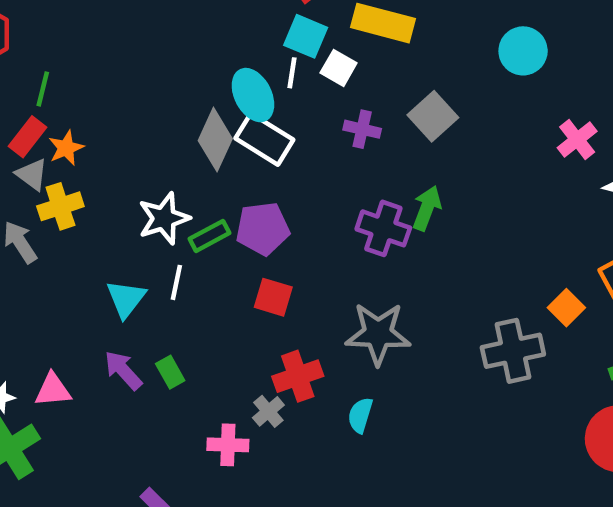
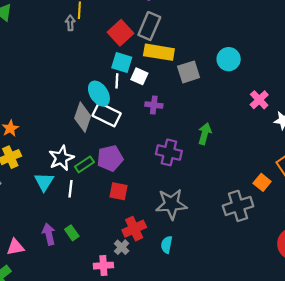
gray square: (433, 116) -> (189, 72), moved, turned 30
green arrow: (427, 208) -> (205, 134), moved
cyan triangle: (126, 299) -> (44, 182), moved
purple arrow: (123, 370) -> (49, 234), turned 35

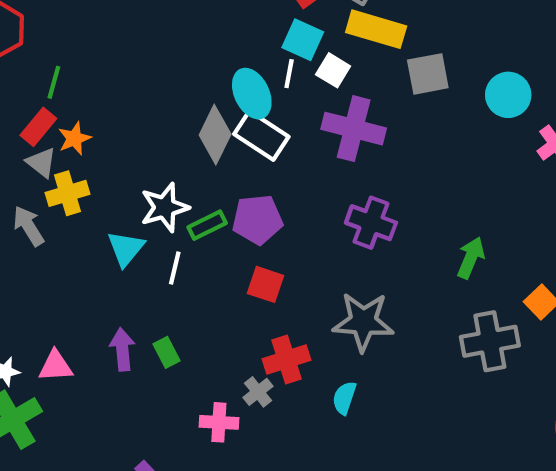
cyan circle: (229, 59) -> (508, 95), moved
purple cross: (154, 105) -> (354, 129), size x1.8
green arrow: (205, 134) -> (471, 258), moved

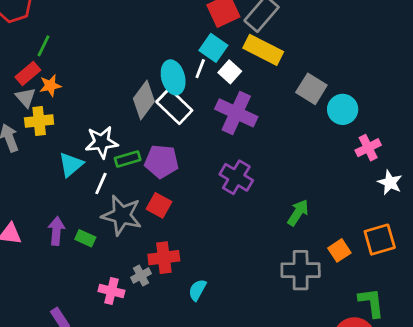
gray square: (428, 74) -> (311, 89), moved, turned 32
gray star: (363, 322) -> (122, 215), moved
green rectangle: (167, 352) -> (85, 238), turned -48

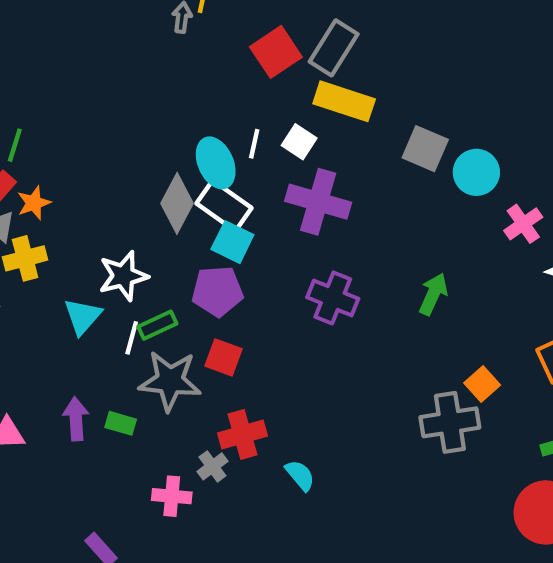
cyan square: (213, 48) -> (232, 242), moved
green rectangle: (128, 159) -> (157, 325), moved
green arrow: (298, 213) -> (433, 294), moved
orange square: (339, 250) -> (482, 384), moved
cyan semicircle: (197, 290) -> (300, 475), turned 120

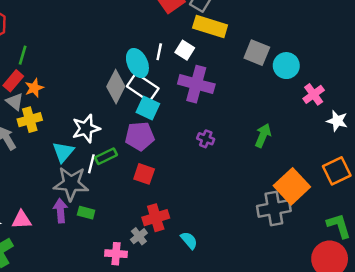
purple cross: (333, 298) -> (206, 139), size x0.6
gray star: (170, 381) -> (71, 184), moved
orange square: (482, 384) -> (292, 186), size x1.8

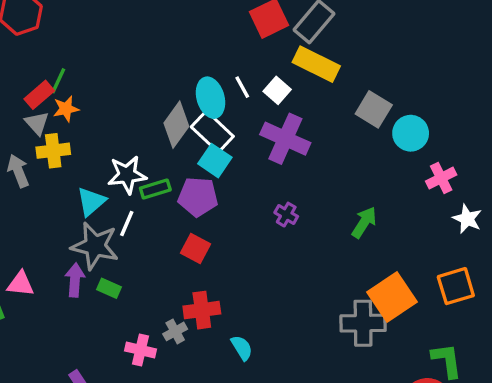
white line: (159, 52) -> (242, 87), turned -49
green line: (23, 55) -> (58, 81), moved
green rectangle: (106, 156) -> (155, 189), moved

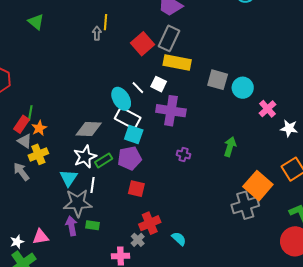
gray diamond: (176, 125) -> (89, 129), moved, turned 72

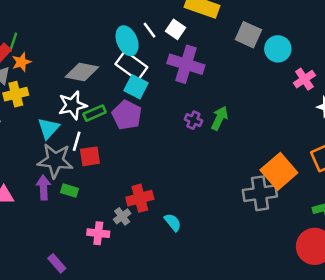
green arrow: (230, 147) -> (219, 118), moved
purple pentagon: (130, 158) -> (127, 115), turned 30
red square: (136, 189) -> (90, 156), moved, turned -30

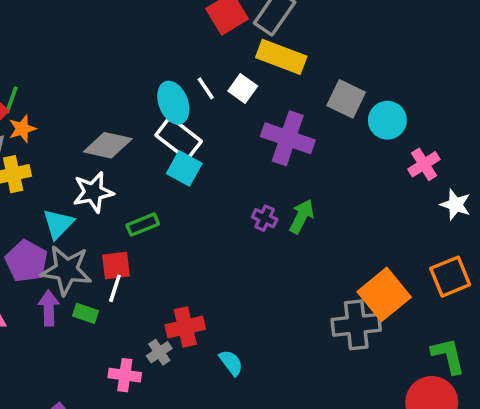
purple cross: (186, 64) -> (288, 138), moved
green rectangle: (95, 113) -> (143, 225), moved
purple pentagon: (127, 115) -> (26, 261), moved
white line: (77, 141) -> (115, 288), moved

